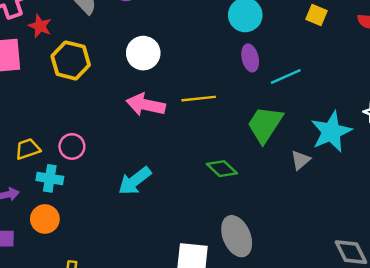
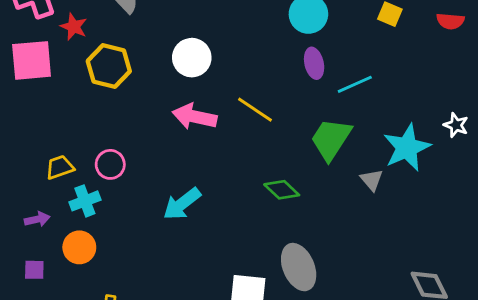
yellow line: (199, 99) -> (255, 110), turned 40
gray triangle: (301, 160) -> (372, 180), turned -30
cyan cross: (50, 178) -> (85, 201), turned -30

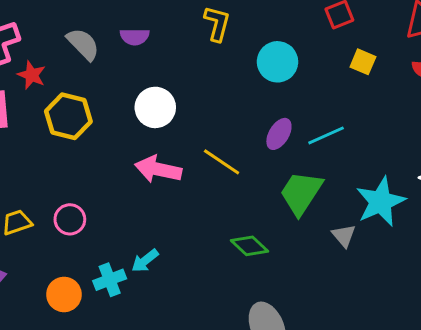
purple ellipse: (314, 63) -> (279, 134), moved, turned 44
cyan cross: (85, 201) -> (110, 280), moved
cyan arrow: (182, 204) -> (145, 261), size x0.7
orange circle: (79, 247) -> (64, 294), moved

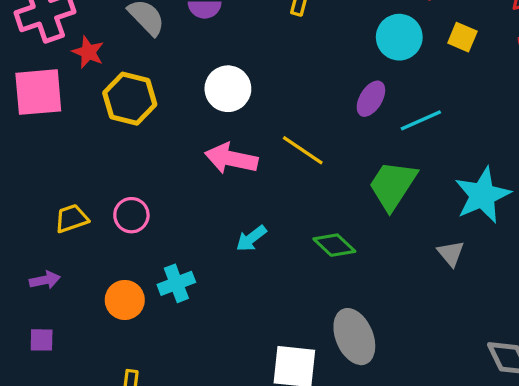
cyan circle: (278, 62) -> (399, 37), moved
purple ellipse: (279, 134) -> (371, 99), moved
gray triangle: (344, 236) -> (451, 253), moved
cyan arrow: (145, 261) -> (251, 238), moved

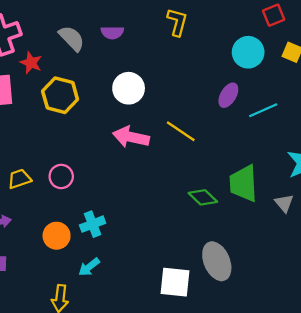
green trapezoid: (393, 185) -> (243, 183), moved, turned -36
cyan arrow: (251, 238) -> (89, 267), moved

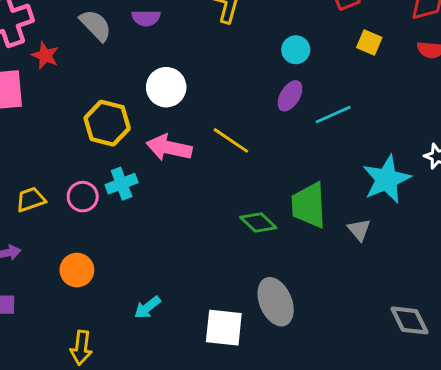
cyan circle: (248, 52) -> (296, 50), moved, size x0.7
yellow hexagon: (60, 95) -> (107, 123), moved
cyan cross: (93, 224) -> (122, 184), moved
cyan arrow: (89, 267) -> (147, 307), moved

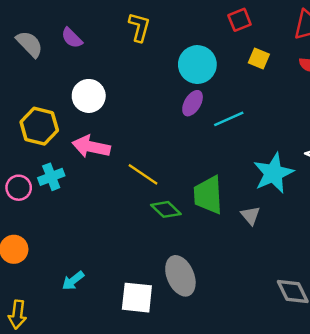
purple semicircle: (146, 18) -> (72, 38), turned 45
cyan circle: (296, 50) -> (197, 65), size x1.6
yellow line: (231, 140) -> (143, 174), moved

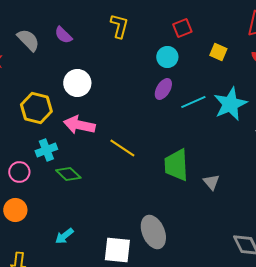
red square: (240, 20) -> (182, 28), moved
cyan circle: (197, 65) -> (167, 57), size x0.7
cyan star: (273, 173) -> (230, 104), moved
pink circle: (19, 188) -> (19, 172), moved
green diamond: (166, 209) -> (68, 174), moved

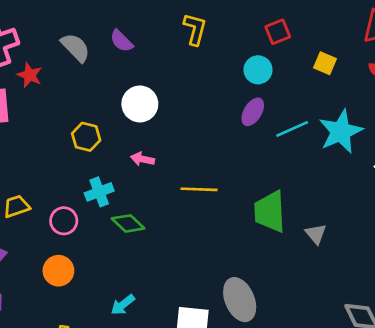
yellow hexagon: (36, 108) -> (86, 137), size x0.7
pink arrow: (79, 125) -> (142, 159), size x0.6
yellow line: (122, 148) -> (199, 189), turned -32

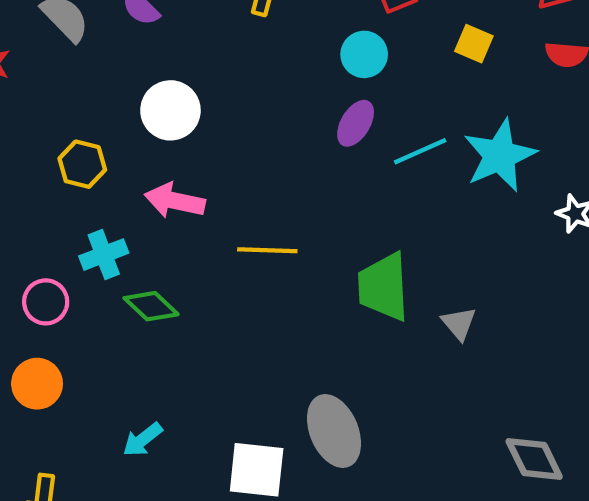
pink arrow: (142, 159) -> (175, 201), size x1.5

